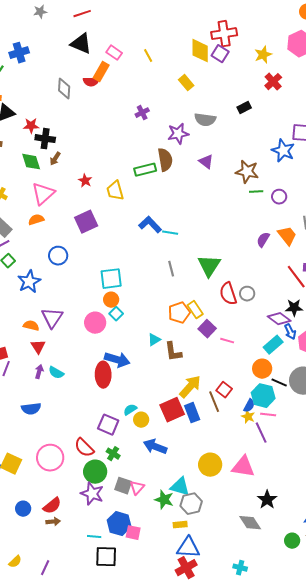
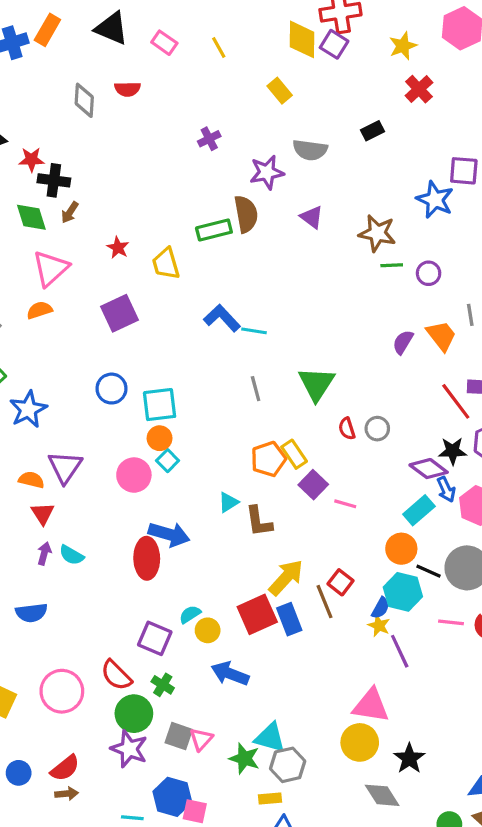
orange rectangle: (101, 72) -> (47, 30), moved
blue circle: (58, 256) -> (111, 389), moved
red semicircle: (228, 294) -> (347, 429), size x0.6
pink line: (268, 415) -> (451, 622), moved
yellow circle: (210, 465) -> (360, 742), moved

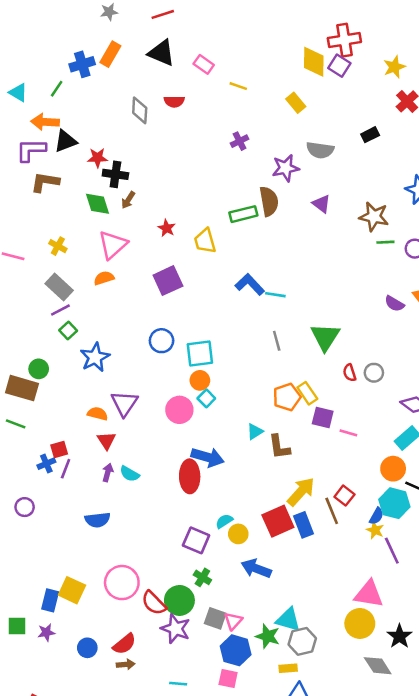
yellow line: (219, 47) -> (238, 86), moved, turned -42
purple semicircle: (403, 342) -> (394, 304), turned -90
purple square: (313, 485) -> (323, 417), turned -30
red semicircle: (116, 675) -> (154, 603), moved
blue hexagon: (172, 797) -> (236, 650), moved

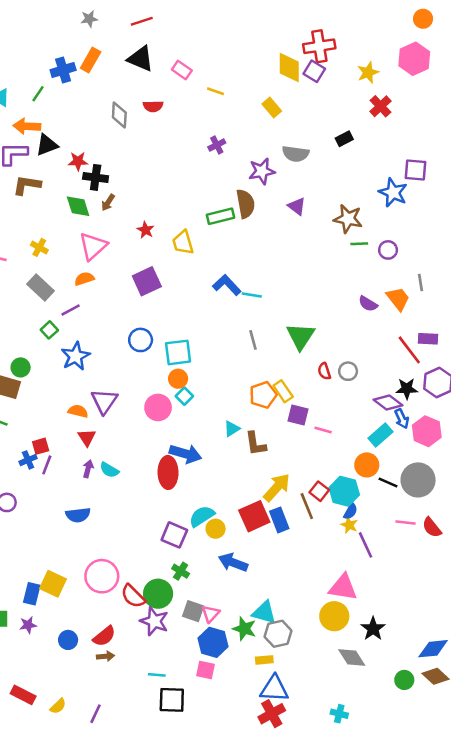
purple line: (60, 310) -> (71, 310), moved
cyan hexagon: (394, 503) -> (344, 491), moved
cyan semicircle: (224, 521) -> (202, 516), size x1.5

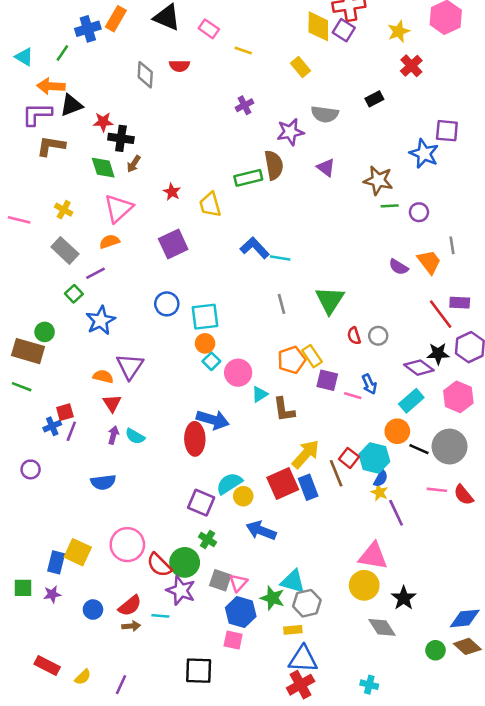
pink circle: (158, 407) -> (238, 373), moved
blue arrow: (402, 419) -> (369, 384), moved
cyan line: (157, 675) -> (160, 616), moved

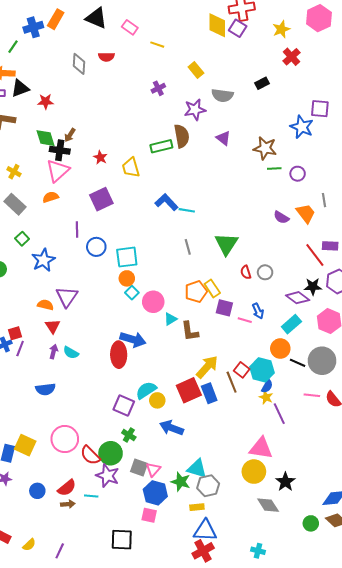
yellow rectangle: (301, 67) -> (196, 70), moved
black cross: (121, 138) -> (60, 150), moved
purple line: (95, 273) -> (77, 230), moved, turned -63

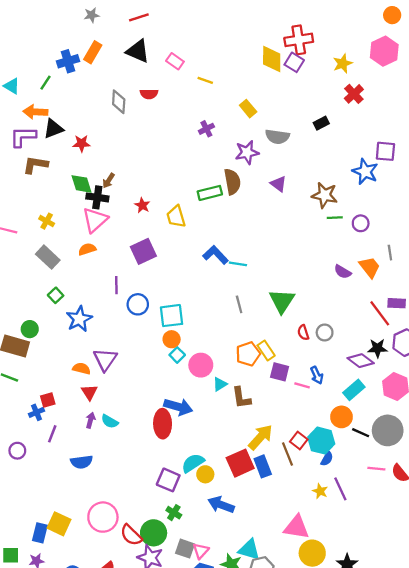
purple line: (20, 349) -> (52, 434), moved
yellow star: (266, 397) -> (320, 491), moved
pink triangle: (261, 448) -> (296, 527), moved

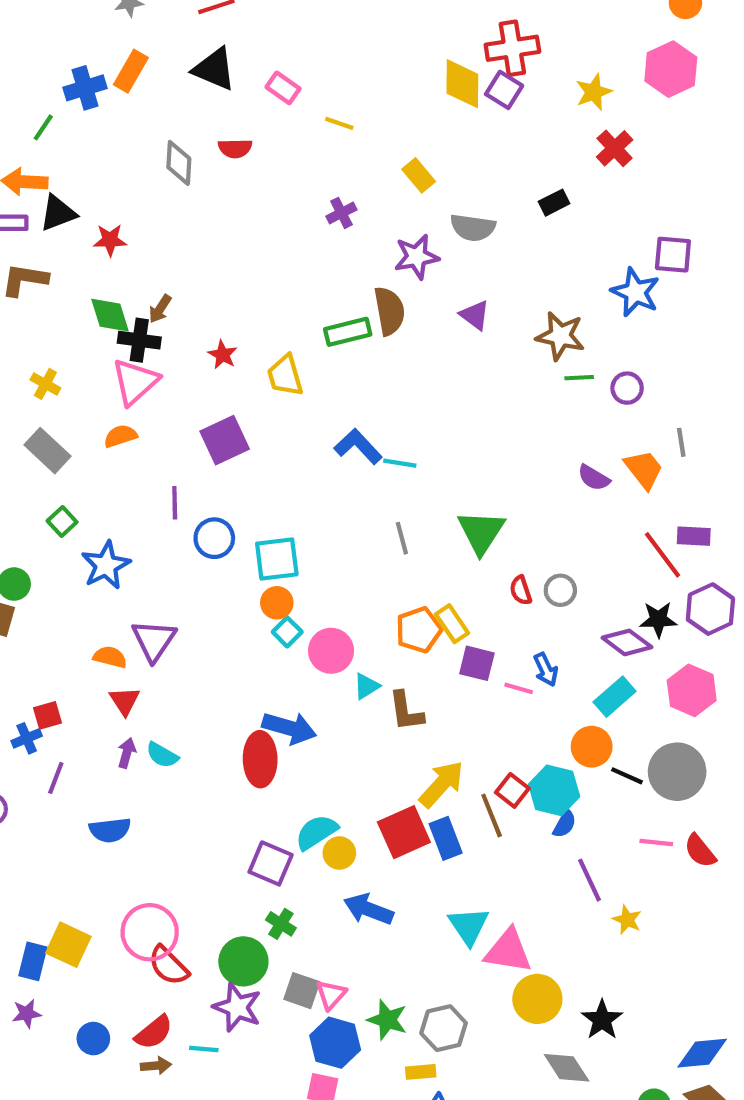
yellow star: (320, 491) -> (627, 920), moved
red semicircle: (131, 535) -> (168, 966), moved
cyan triangle: (249, 550) -> (469, 926), moved, turned 40

